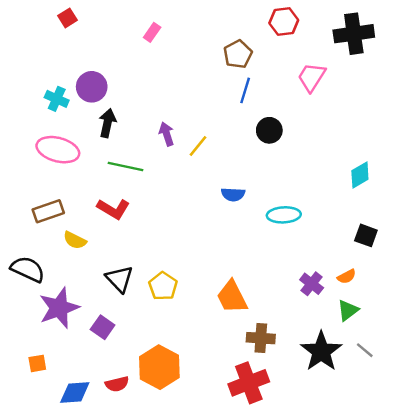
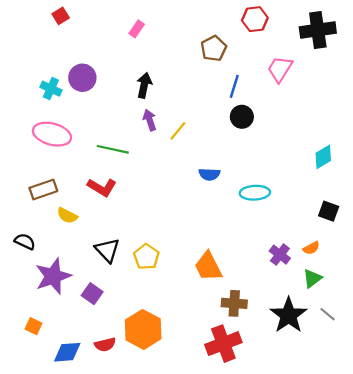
blue line: (245, 90) -> (234, 86), moved
black arrow: (107, 123) -> (144, 85), moved
black semicircle: (28, 269) -> (25, 242), size x0.7
orange square: (37, 363) -> (34, 326), turned 35

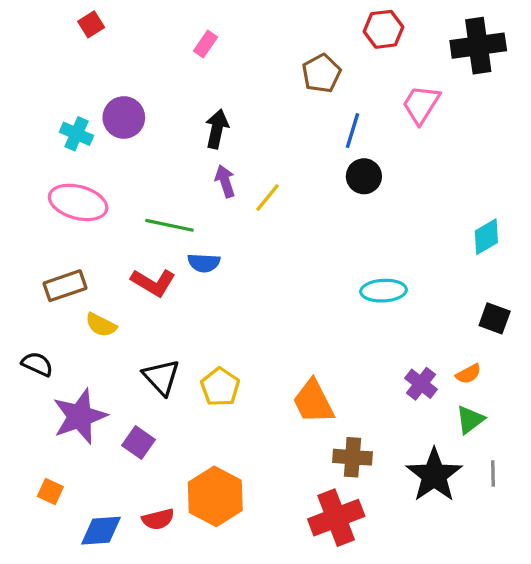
blue semicircle: (209, 174) -> (204, 263), moved
gray line: (328, 314) -> (493, 474), turned 49

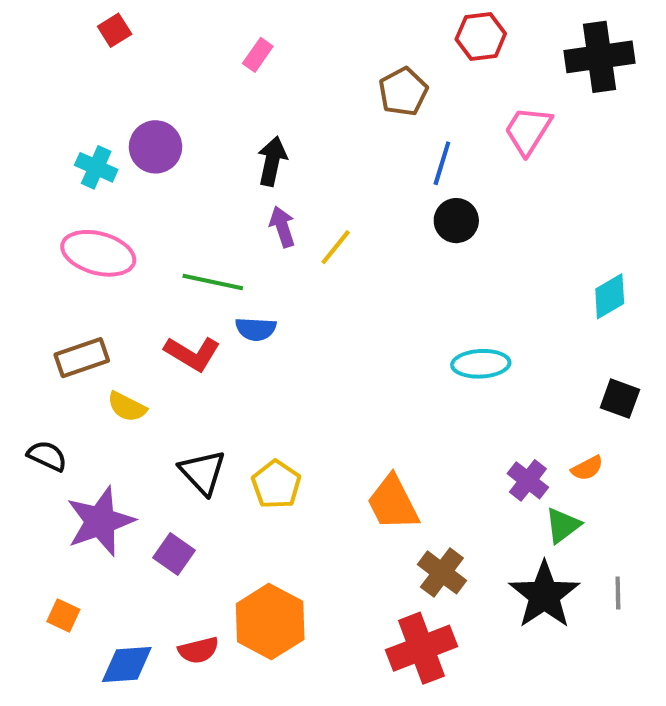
green triangle: (470, 420) -> (563, 525), moved
brown cross: (352, 457) -> (442, 572), turned 33

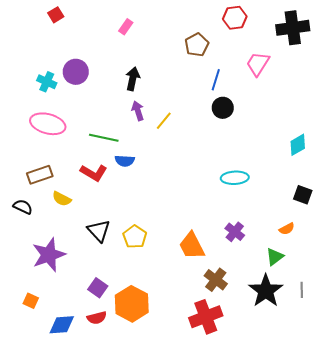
black semicircle: (47, 456) -> (23, 207), moved
purple cross: (528, 480) -> (235, 232), moved
purple square: (174, 554) -> (98, 288), moved

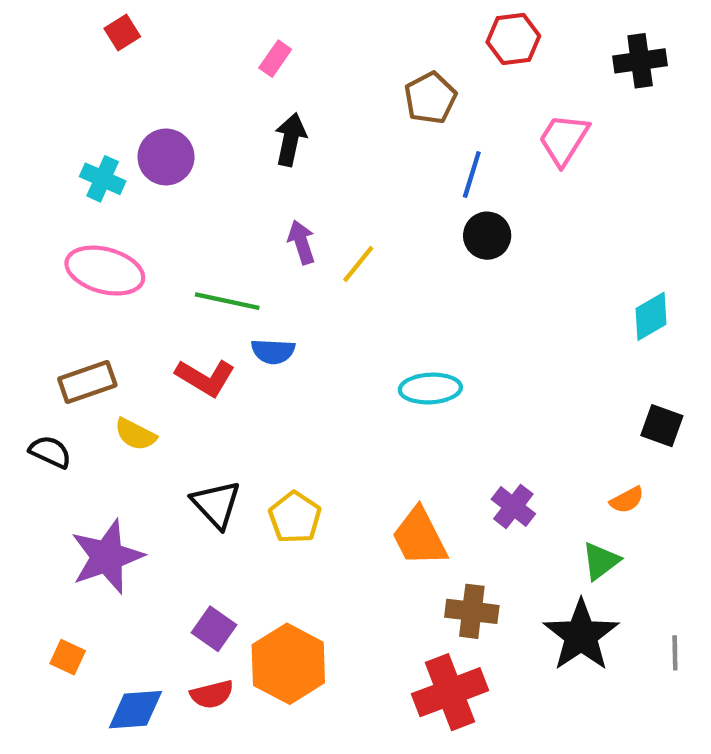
black cross: (293, 28) -> (640, 61), size x0.7
black arrow: (133, 79) -> (291, 139), moved
cyan ellipse: (235, 178) -> (430, 389), moved
brown cross: (216, 280) -> (472, 611), turned -30
gray line: (302, 290) -> (675, 653), moved

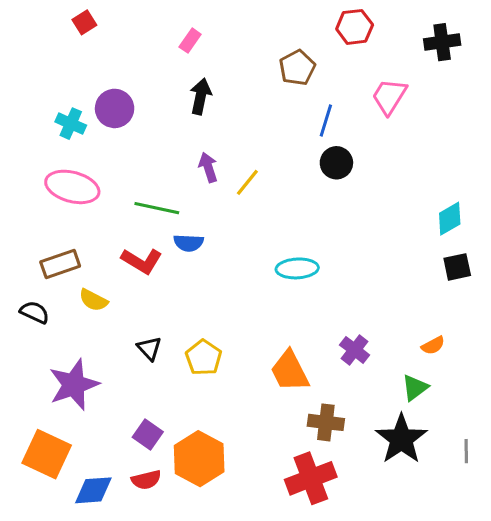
black square: (662, 426) -> (457, 267), moved, turned -32
black triangle: (216, 504) -> (149, 348), size x0.7
orange square: (68, 657) -> (47, 454), size x2.0

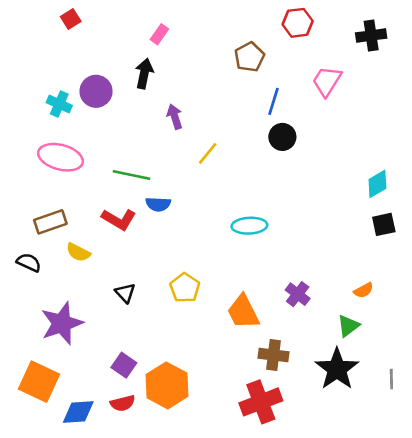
black arrow: (201, 96) -> (144, 74), moved
purple arrow: (208, 167) -> (175, 117), moved
yellow pentagon: (204, 358) -> (185, 288), moved

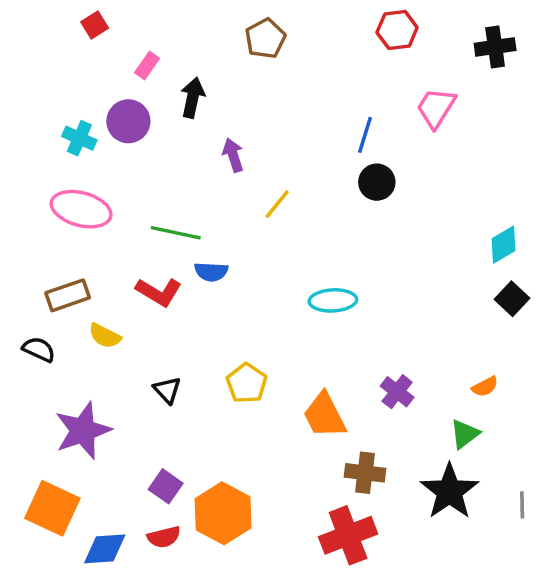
pink rectangle: (159, 34) -> (147, 66), moved
brown pentagon: (249, 57) -> (265, 38), moved
black square: (384, 224) -> (512, 299), turned -35

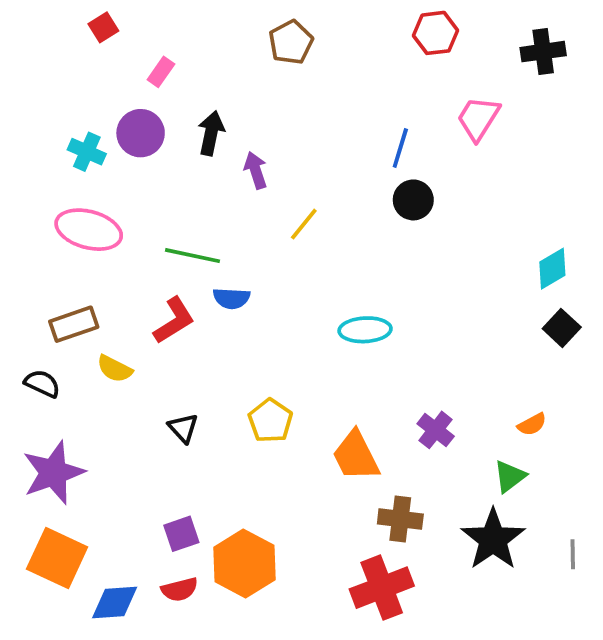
black arrow: (193, 98) -> (211, 133), moved
red L-shape: (159, 292) -> (174, 321), turned -63
purple star: (83, 431) -> (53, 473), moved
purple square: (166, 486) -> (181, 534), turned 36

